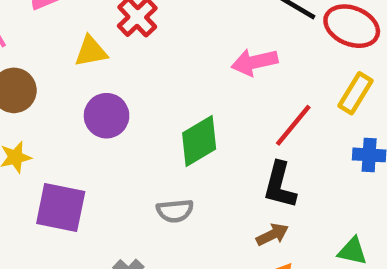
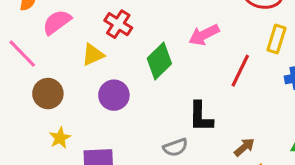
green diamond: (199, 141) -> (159, 61), moved
black L-shape: (280, 185) -> (201, 117), moved

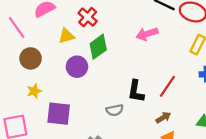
green diamond: (159, 61) -> (98, 47), moved
red line: (240, 71) -> (167, 86), moved

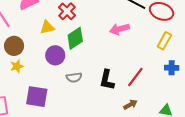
yellow star: (34, 91) -> (17, 66), moved
gray semicircle: (115, 110) -> (74, 77), moved

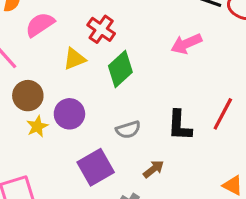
purple circle: (55, 55) -> (69, 114), moved
purple square: (37, 97) -> (96, 167), moved, turned -30
brown arrow: (130, 105) -> (154, 169), moved

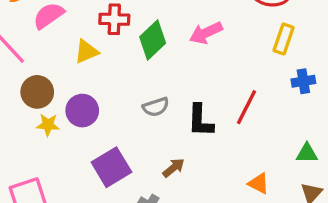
red cross: (101, 29) -> (114, 19), turned -32
green diamond: (120, 69) -> (153, 40), moved
yellow star: (37, 126) -> (48, 125), turned 30
gray semicircle: (128, 130) -> (156, 107), moved

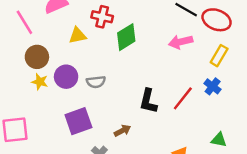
pink arrow: (206, 33) -> (181, 42), moved
blue cross: (303, 81) -> (213, 86), moved, turned 35
gray semicircle: (156, 107) -> (96, 82), moved

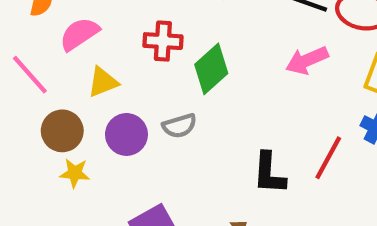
yellow triangle: (78, 35) -> (103, 82), moved
purple circle: (66, 77) -> (126, 134), moved
gray semicircle: (96, 82) -> (179, 126), moved

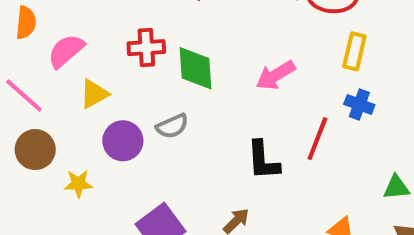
pink arrow: (307, 60) -> (276, 75), moved
green diamond: (211, 69) -> (196, 68), turned -45
brown circle: (62, 131) -> (35, 150), moved

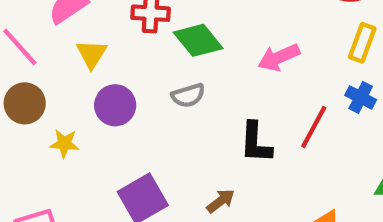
green diamond: (196, 68) -> (198, 40), turned -42
yellow triangle: (94, 94) -> (92, 54), turned -36
gray semicircle: (172, 126) -> (188, 95), moved

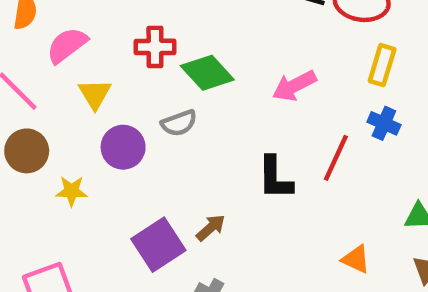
gray semicircle: (188, 95) -> (179, 123), moved
brown arrow: (221, 201) -> (211, 228), moved

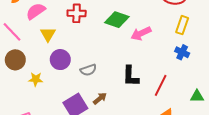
green diamond: (207, 73) -> (117, 20), moved, turned -30
gray semicircle: (179, 123) -> (88, 70), moved
red line: (336, 158) -> (161, 85), moved

